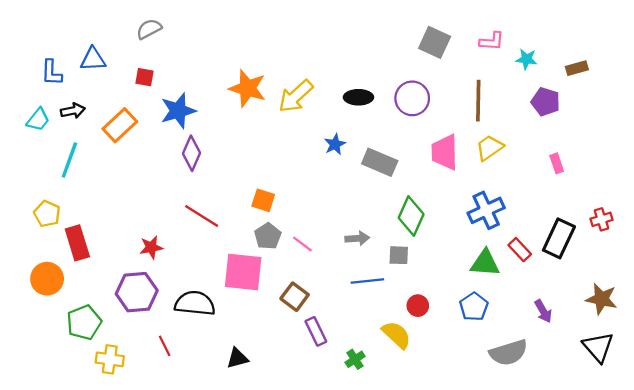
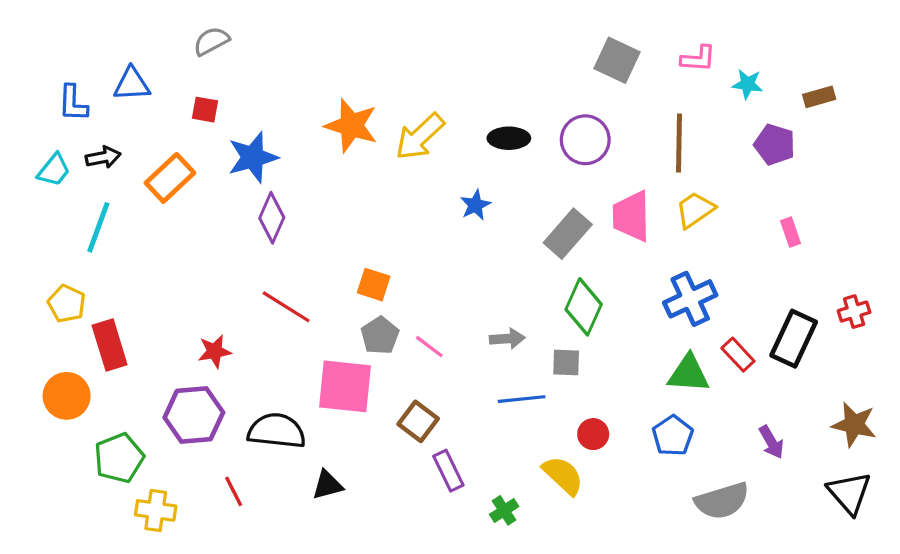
gray rectangle: (380, 162) -> (568, 234), moved, turned -72
black triangle: (237, 358) -> (327, 485), moved

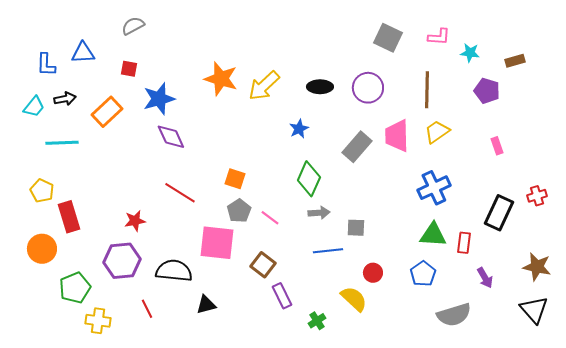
purple diamond: (272, 218) -> (171, 137), turned -48
cyan line: (98, 227) -> (62, 143), turned 68
green diamond: (584, 307) -> (309, 179), moved
red rectangle: (738, 355) -> (464, 243), moved, turned 50

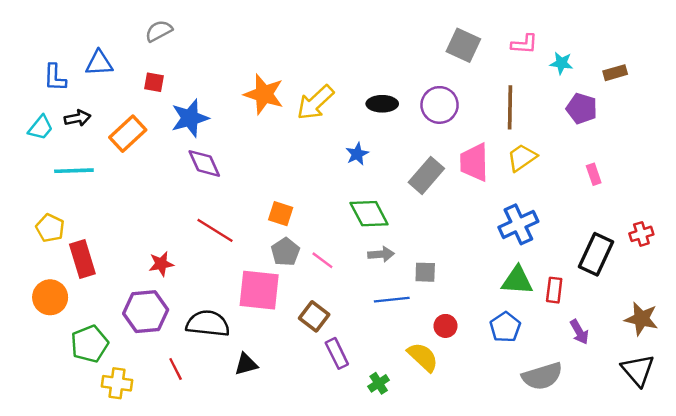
green diamond: (309, 179) -> (369, 214), turned -52

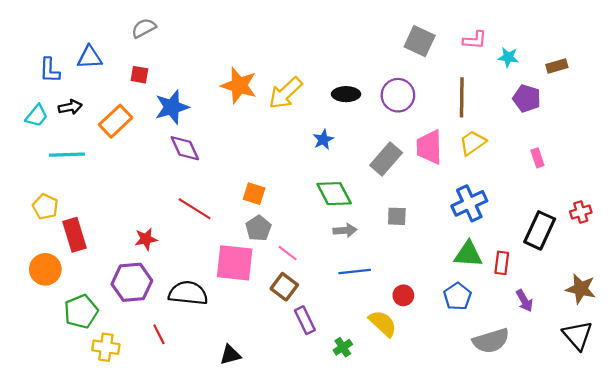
pink line: (322, 260) -> (288, 253), moved
gray square: (425, 272) -> (397, 216), moved
black triangle: (246, 364) -> (230, 355), moved

